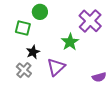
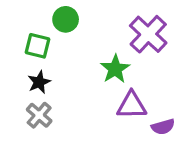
black star: (33, 52) -> (39, 82), moved
purple triangle: (56, 67) -> (132, 105), moved, turned 42

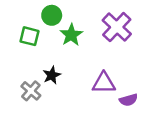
green star: (115, 69) -> (71, 35), moved
black star: (39, 82) -> (52, 75), moved

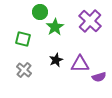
green square: (30, 36) -> (23, 39), moved
black star: (52, 75) -> (56, 60), moved

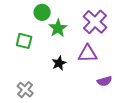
purple triangle: (80, 64) -> (88, 54), moved
gray cross: (24, 70) -> (25, 90), moved

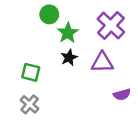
green square: (24, 41) -> (31, 72), moved
black star: (59, 63) -> (69, 58), moved

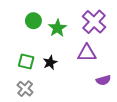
green circle: (49, 14) -> (33, 21), moved
black star: (69, 58) -> (50, 62), moved

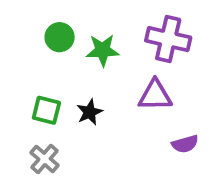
purple cross: (94, 22) -> (168, 39), turned -30
green star: (57, 28) -> (103, 50), turned 30

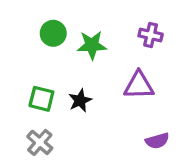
purple cross: (168, 39) -> (151, 35), size x0.6
purple semicircle: (185, 144) -> (157, 141), moved

